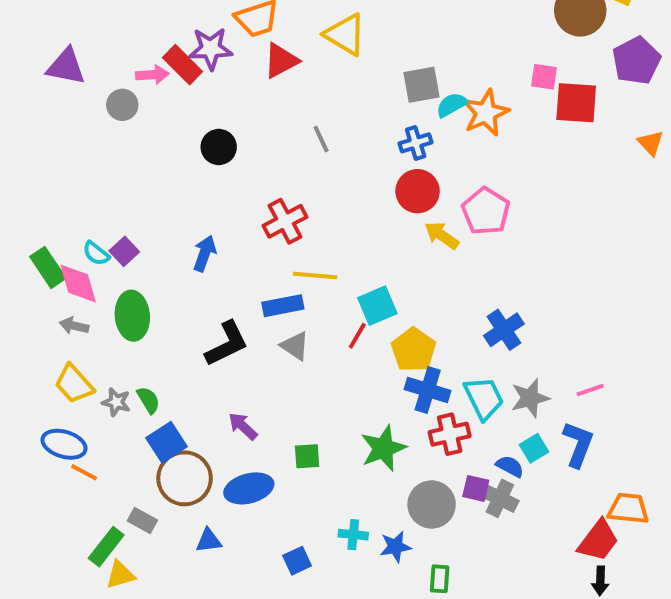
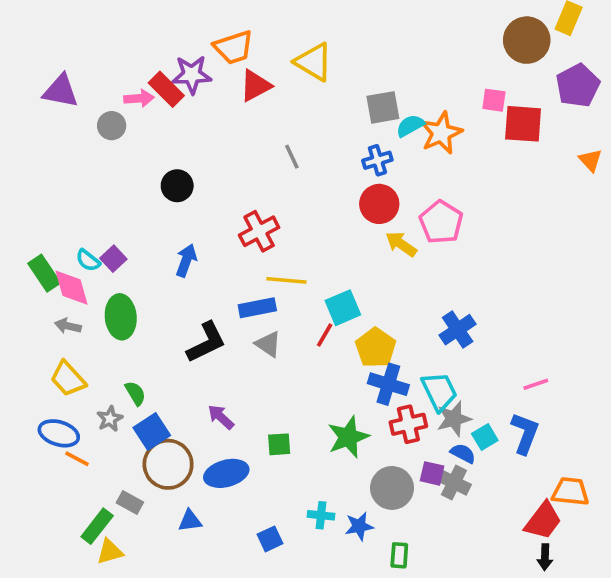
black circle: (219, 147) -> (177, 186), moved
gray star: (530, 398) -> (454, 419), moved
gray star: (116, 402) -> (110, 419), moved, turned 30

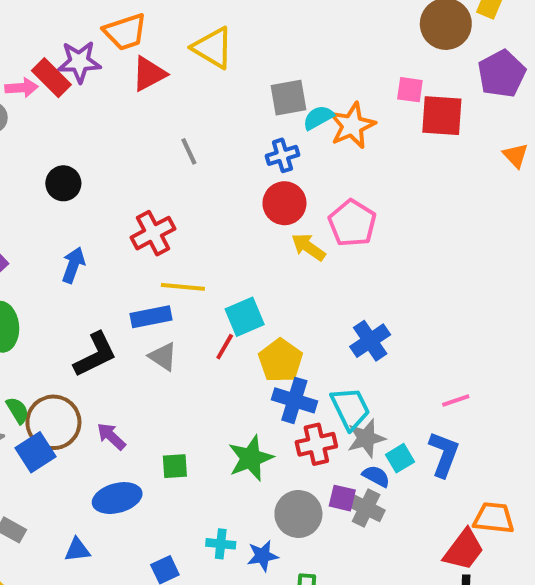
brown circle: (168, 464) -> (53, 422), moved

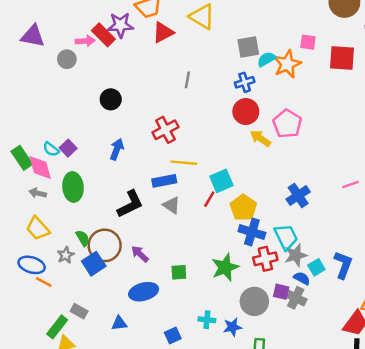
pink square: (410, 90) -> (308, 42), moved
gray line: (189, 151) -> (187, 80), turned 35
pink line: (456, 400) -> (351, 185), moved

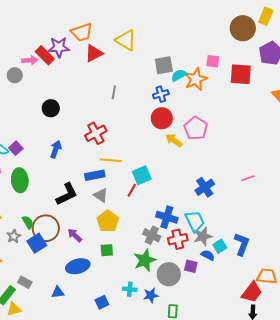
yellow pentagon: (243, 208) -> (108, 221), moved
green star: (225, 267) -> (145, 260), moved
gray cross: (296, 298) -> (152, 235), moved

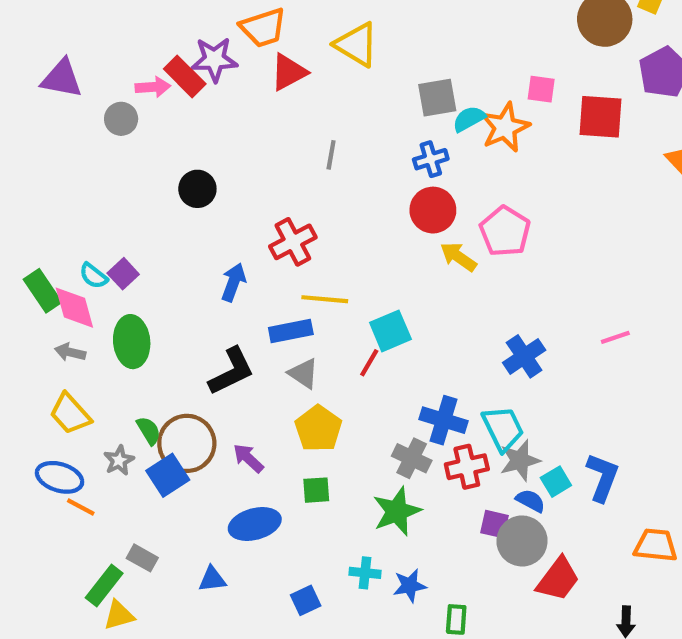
blue arrow: (56, 149) -> (233, 282), moved
gray circle: (169, 274) -> (522, 541), moved
red trapezoid: (252, 292) -> (558, 579), moved

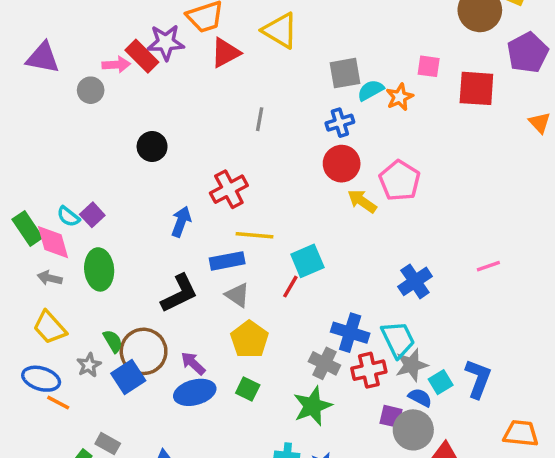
orange star: (505, 127) -> (400, 97), size x0.7
green square: (316, 490) -> (248, 389), turned 30
blue ellipse: (255, 524) -> (195, 392), moved

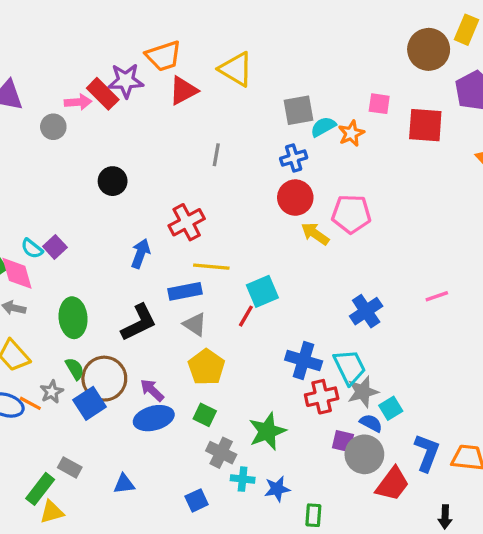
pink pentagon: (400, 181) -> (351, 214), turned -30
green ellipse: (99, 269) -> (73, 318), moved
gray cross: (324, 363) -> (221, 453), moved
blue L-shape: (478, 379) -> (427, 453), moved
orange line: (58, 403) -> (30, 403), moved

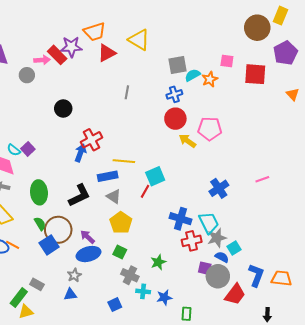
red cross: (187, 222) -> (92, 140), moved
gray star: (52, 392) -> (74, 275), moved
green star: (267, 431) -> (158, 262), size x0.7

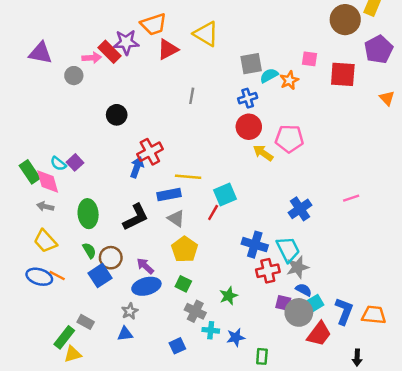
brown circle: (58, 230) -> (111, 258), size x0.7
cyan square: (234, 248) -> (315, 303), moved

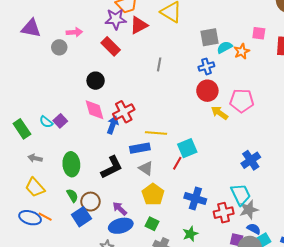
purple star: (126, 42) -> (116, 19), moved
red rectangle: (110, 52) -> (111, 46), moved
pink diamond: (48, 181) -> (95, 110), moved
blue cross: (255, 245) -> (195, 199), moved

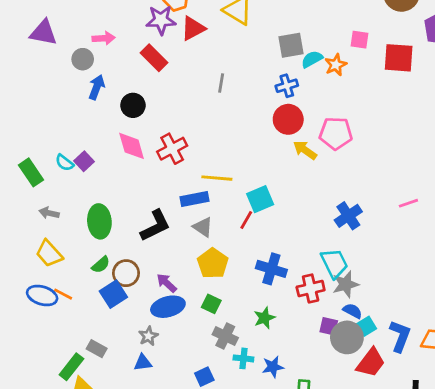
blue arrow: (113, 125) -> (97, 87), moved
green semicircle: (72, 196) -> (101, 265), turned 80

